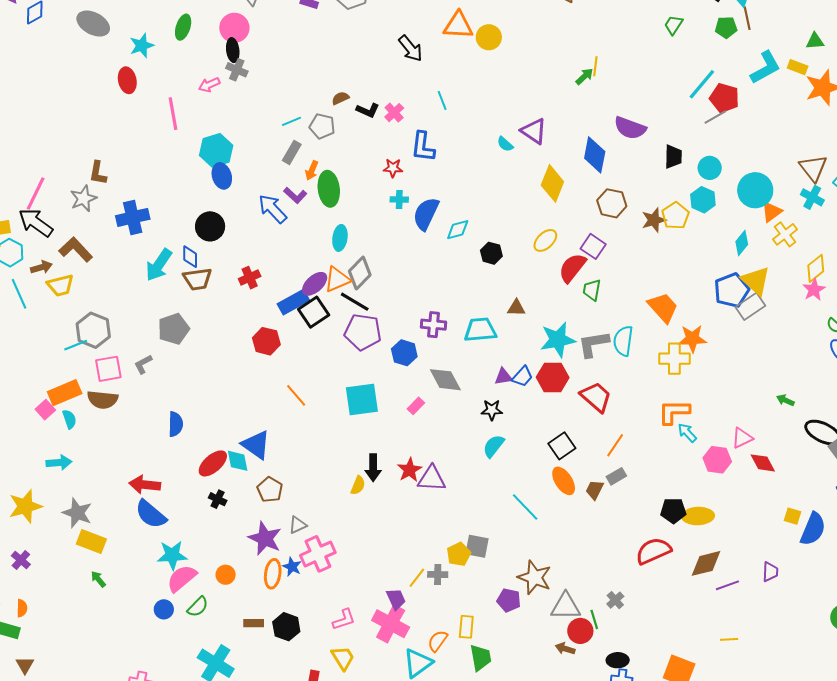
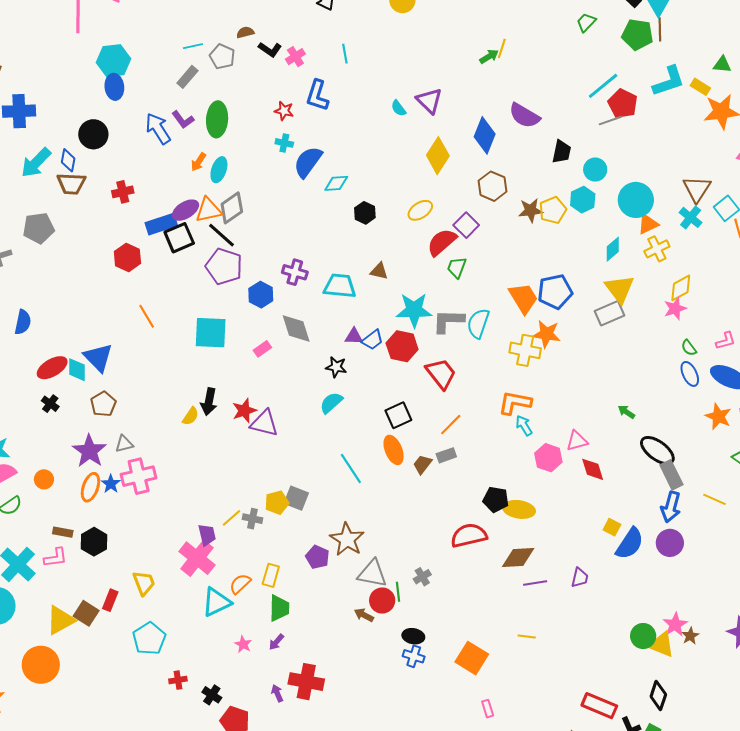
green pentagon: (726, 27) -> (637, 35), size x1.4
orange arrow: (312, 170) -> (198, 162), moved
blue pentagon: (732, 290) -> (555, 292), moved
pink L-shape: (344, 620) -> (56, 558), moved

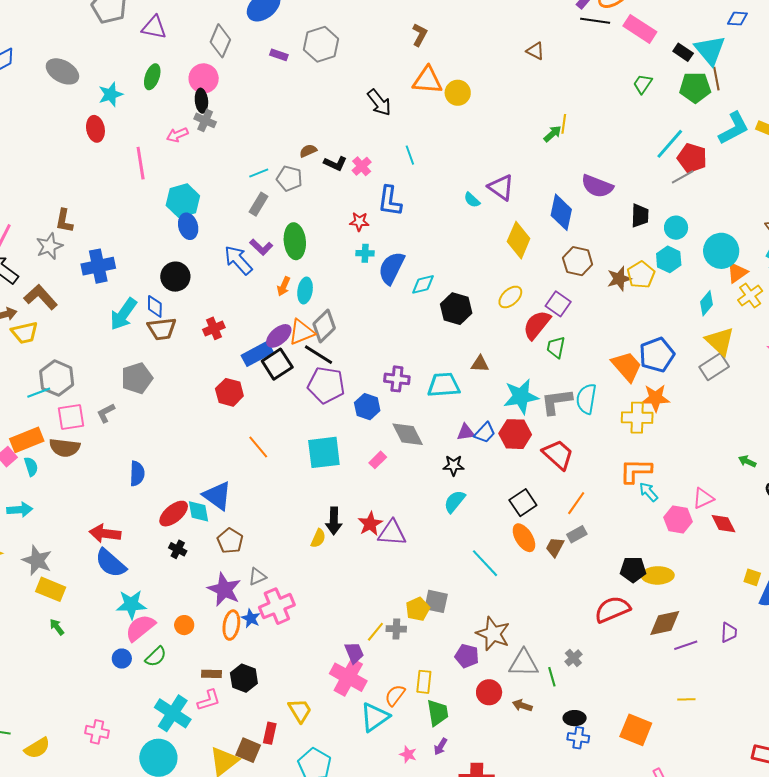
black hexagon: (365, 213) -> (456, 309), size x1.4
red circle: (382, 601) -> (489, 692), moved

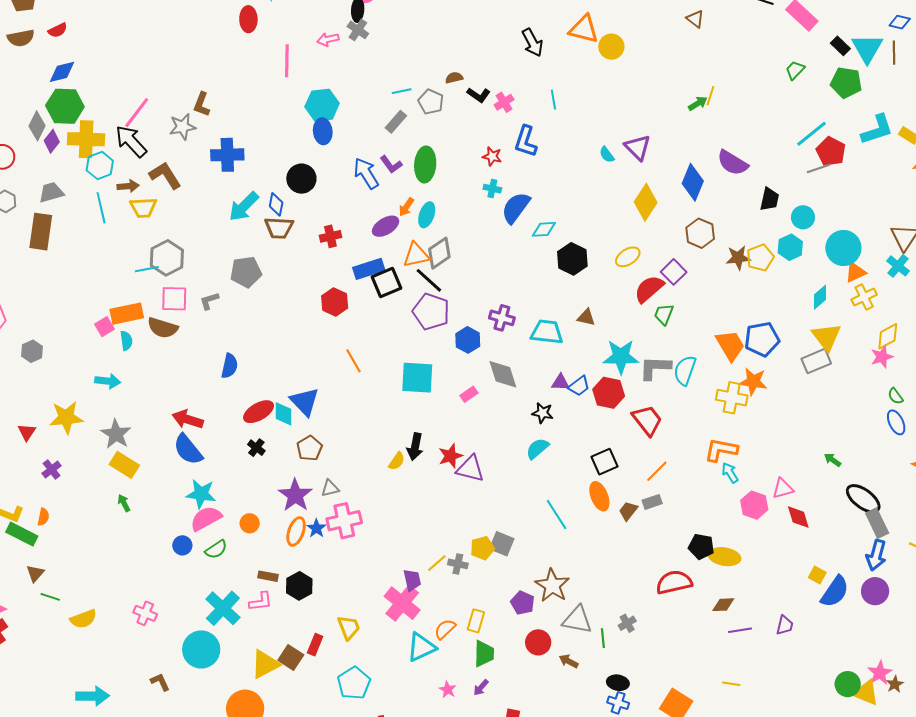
brown line: (716, 79) -> (894, 53), moved
purple ellipse: (279, 336) -> (386, 226), moved
brown diamond: (665, 623) -> (723, 605), size x0.7

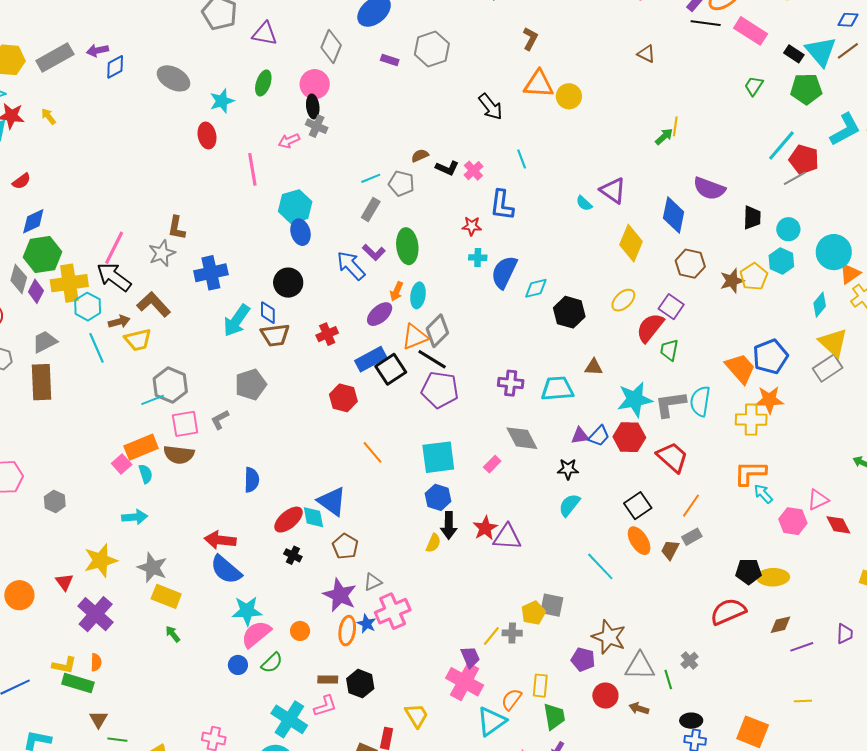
brown line: (894, 53) -> (848, 51), turned 65
blue hexagon: (468, 340) -> (438, 497), moved
purple cross: (52, 469) -> (96, 614), size x1.8

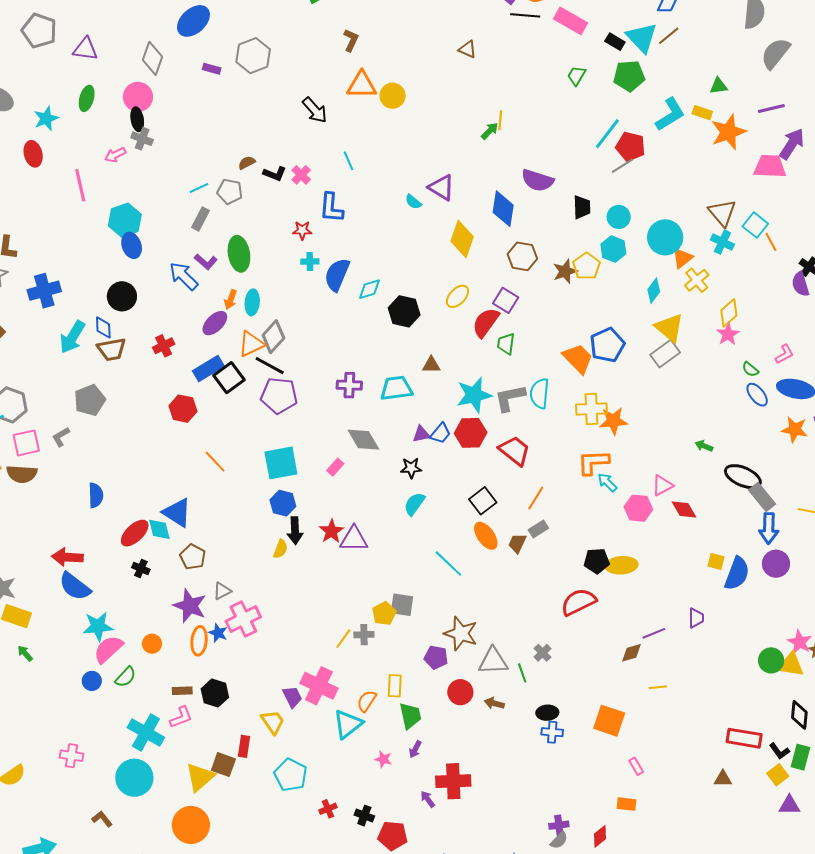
orange star: (769, 400) -> (613, 421), moved
brown diamond: (781, 625) -> (631, 653), moved
purple trapezoid: (470, 657) -> (292, 697), moved

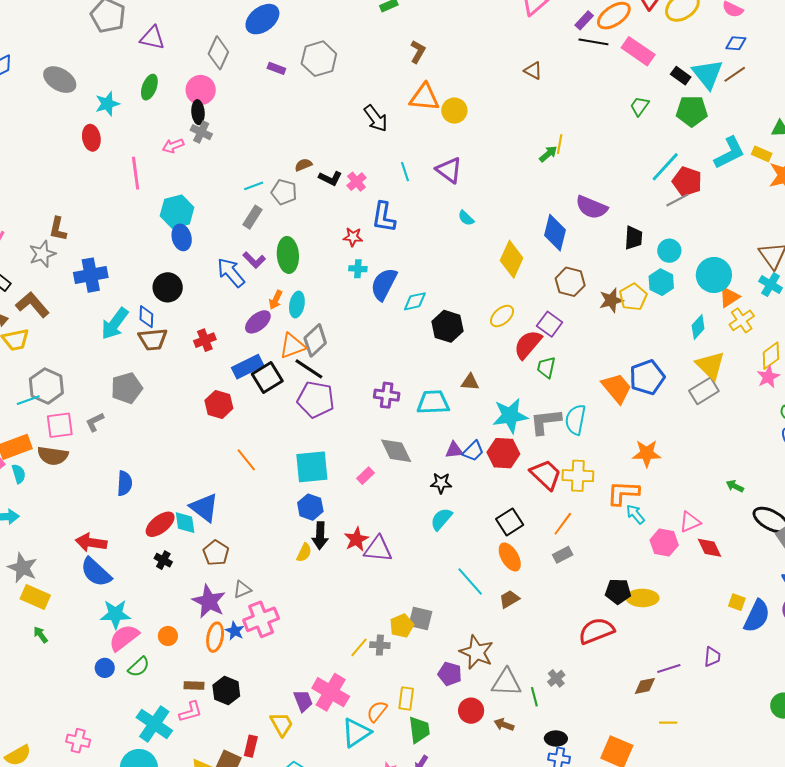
purple triangle: (441, 188) -> (449, 170), moved
yellow cross: (591, 409) -> (578, 476), moved
brown trapezoid: (517, 543) -> (509, 599), moved, turned 30

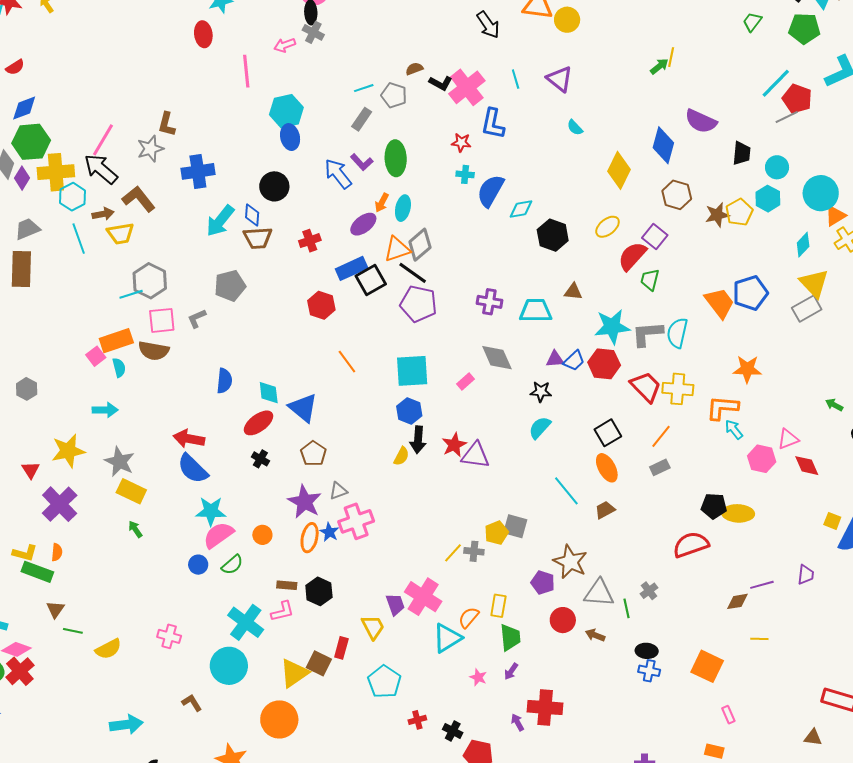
pink cross: (357, 182) -> (467, 87), size x1.8
cyan diamond: (185, 523) -> (269, 393), moved

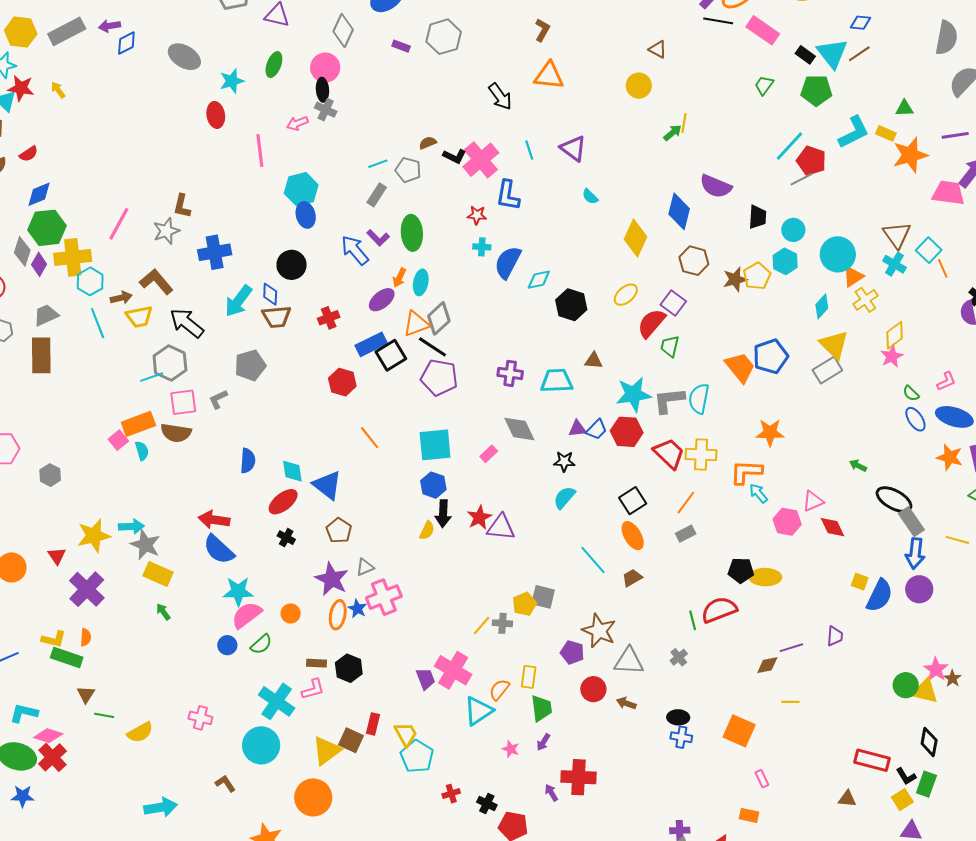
yellow circle: (567, 20) -> (639, 86), moved
black arrow: (101, 169) -> (187, 323), moved
cyan arrow: (105, 410) -> (131, 526), moved
green line: (626, 608) -> (693, 620), moved
yellow trapezoid: (373, 627) -> (406, 734), moved

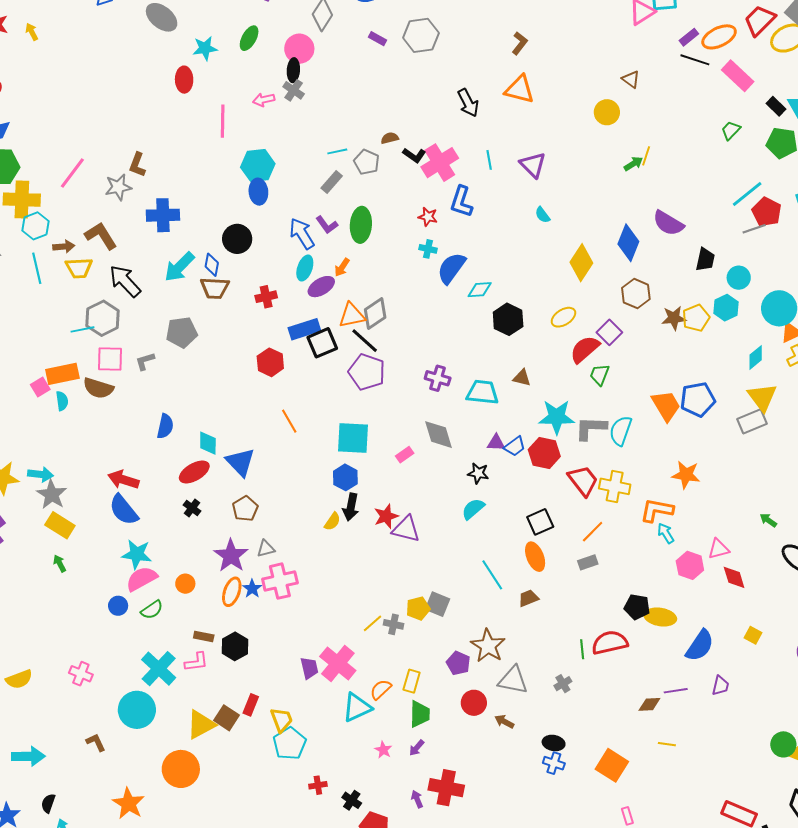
cyan ellipse: (421, 282) -> (305, 268), moved
blue semicircle: (880, 596) -> (700, 646), moved

